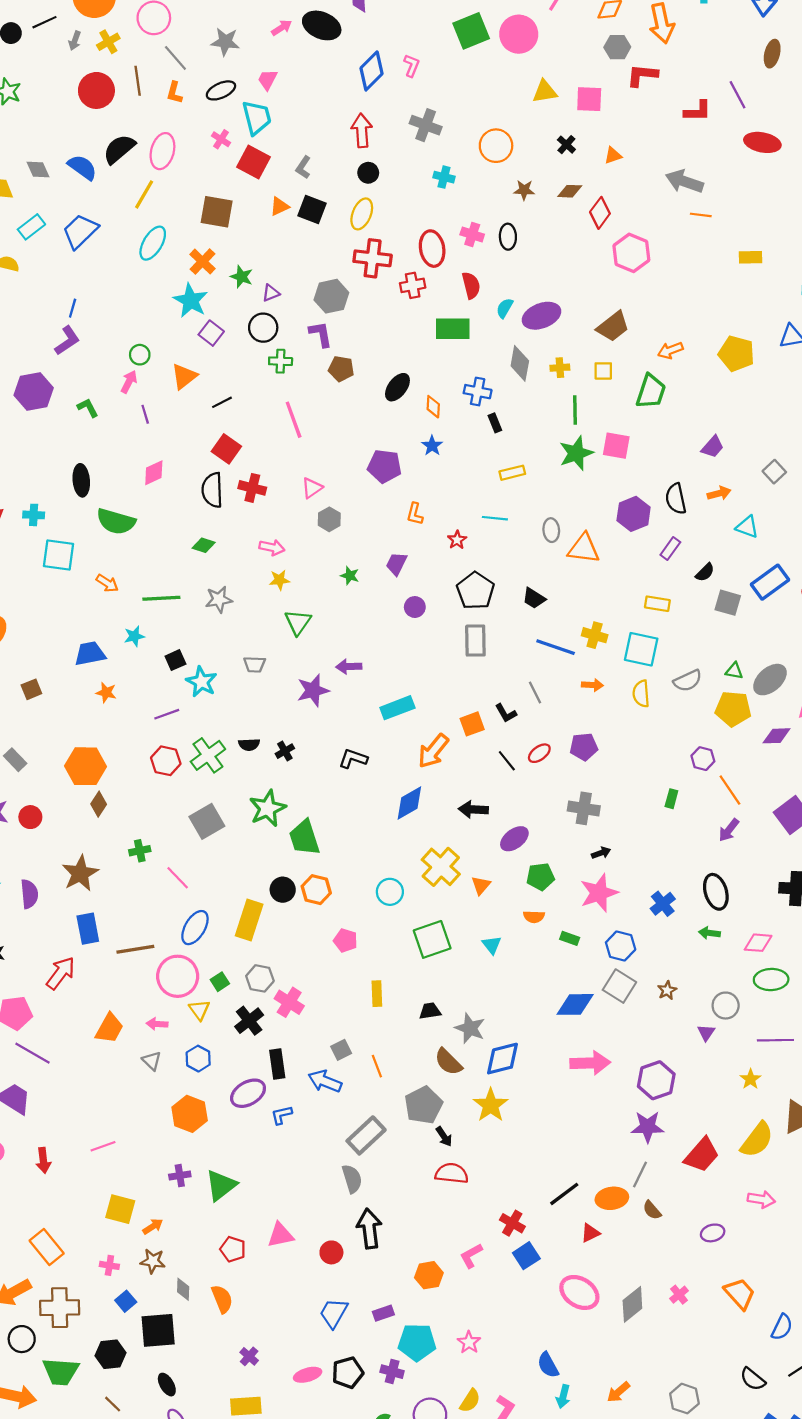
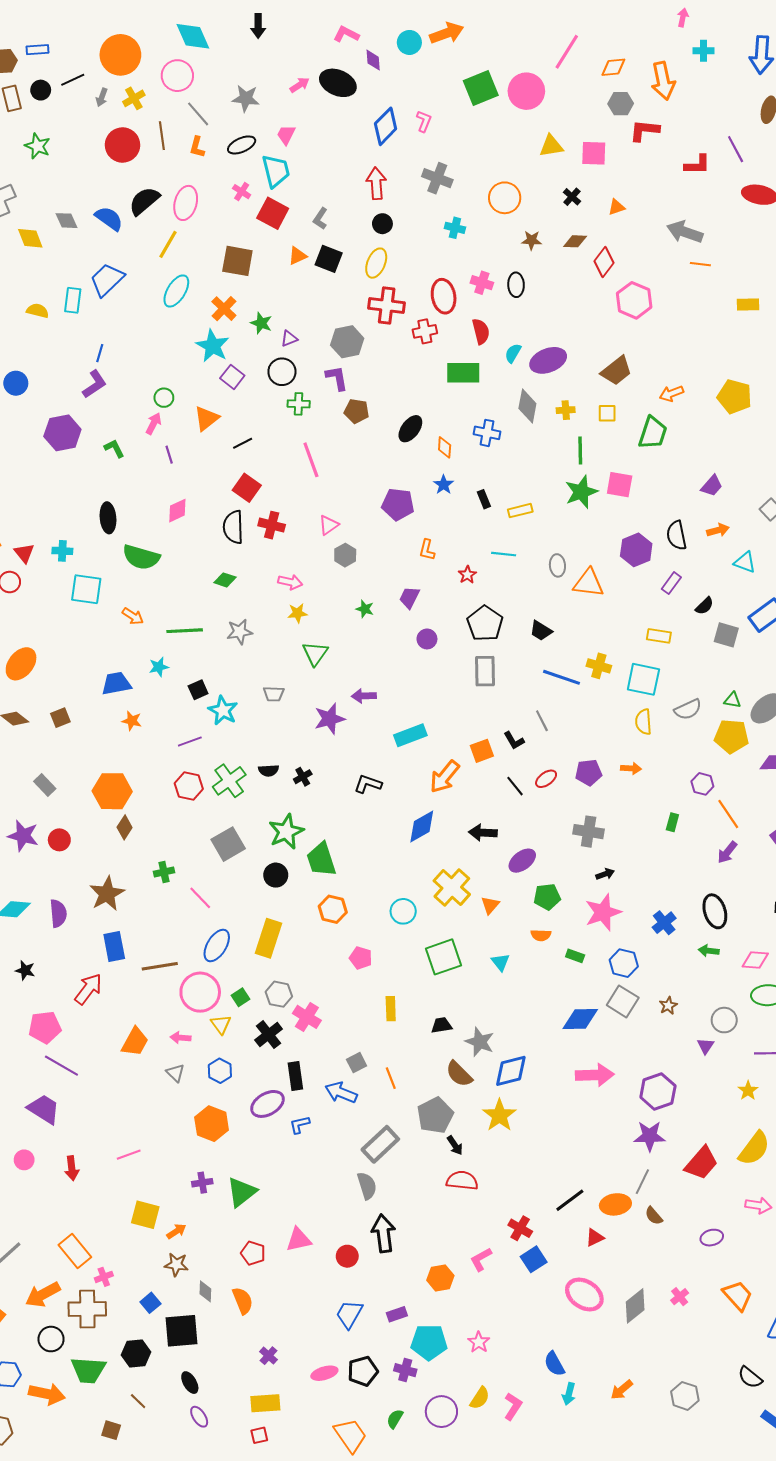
cyan rectangle: (31, 227) -> (73, 300), moved, turned -45
black rectangle: (495, 423) -> (484, 499), moved
orange arrow: (592, 685) -> (631, 768), moved
black circle: (283, 890) -> (276, 875), moved
pink cross: (109, 1265) -> (104, 1277), moved, turned -30

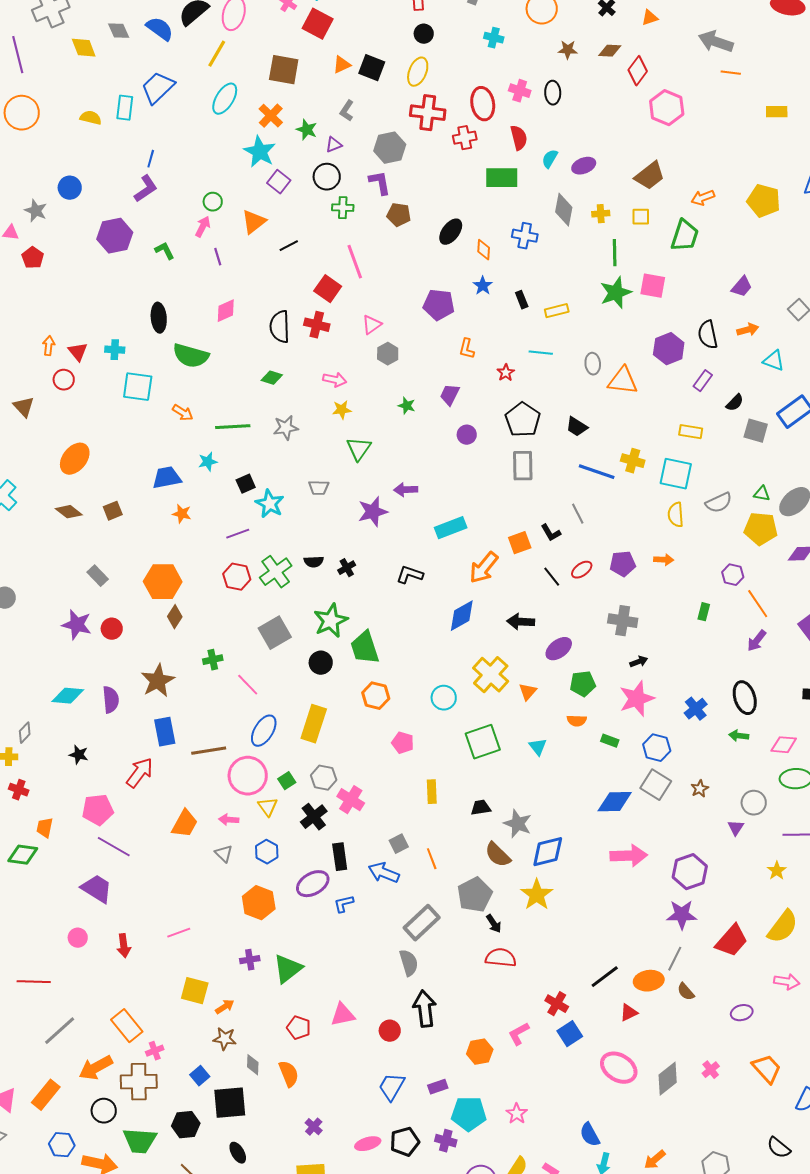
gray L-shape: (320, 219) -> (347, 111), moved
purple ellipse: (548, 360) -> (584, 166), size x0.7
red square: (247, 488) -> (328, 289), moved

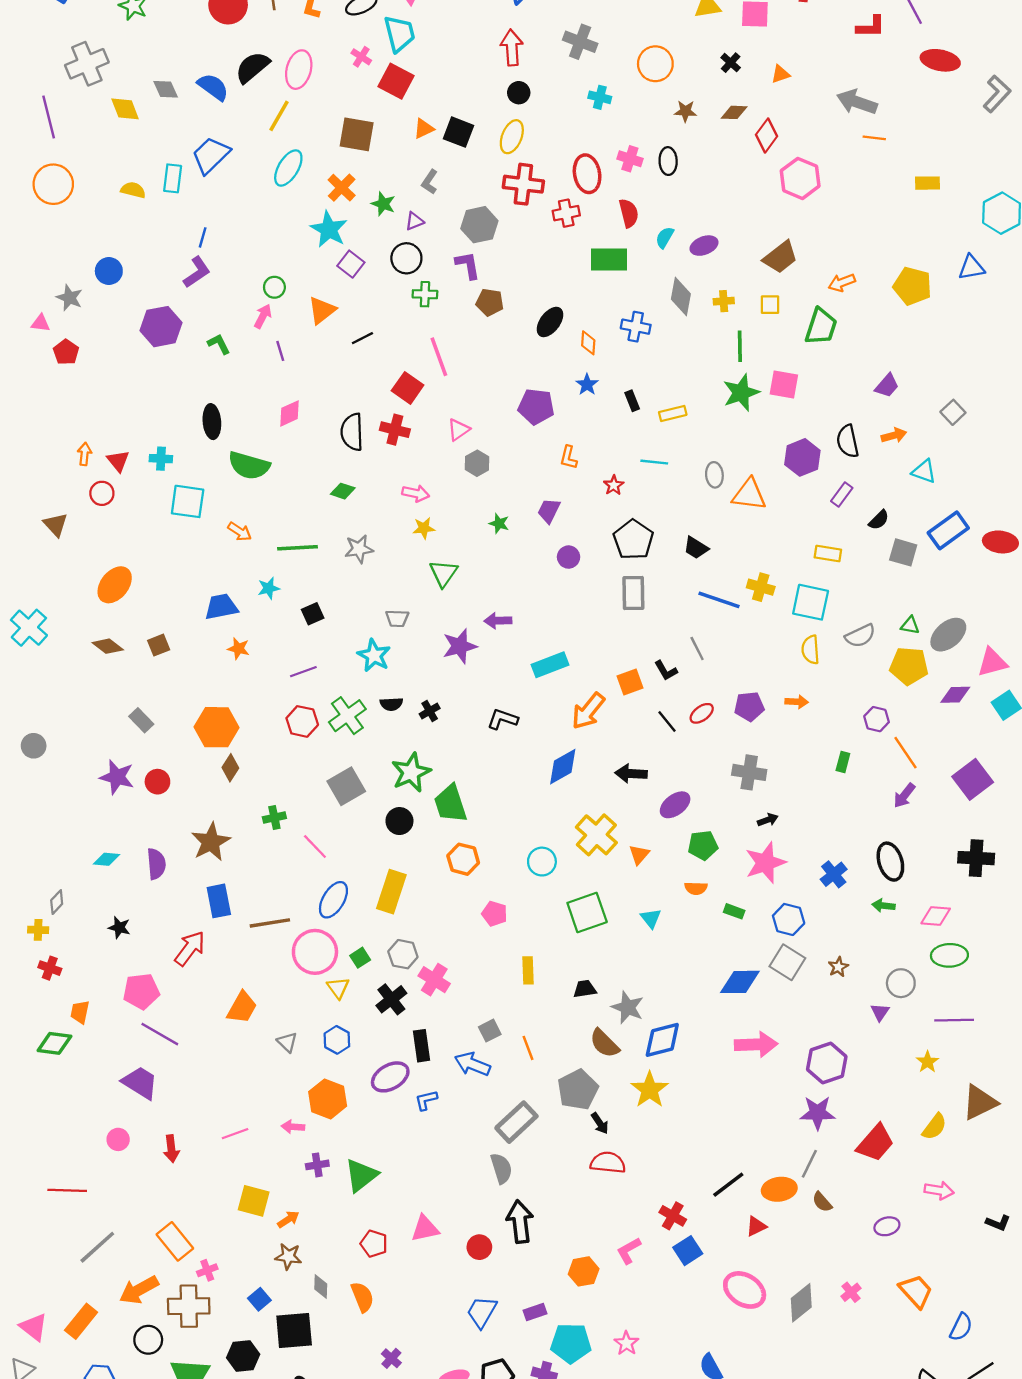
cyan star: (270, 504) -> (374, 655), moved
cyan diamond: (68, 696) -> (107, 859), size x0.7
pink arrow: (229, 820) -> (293, 1127), moved
yellow semicircle: (783, 927) -> (934, 1127), size x0.7

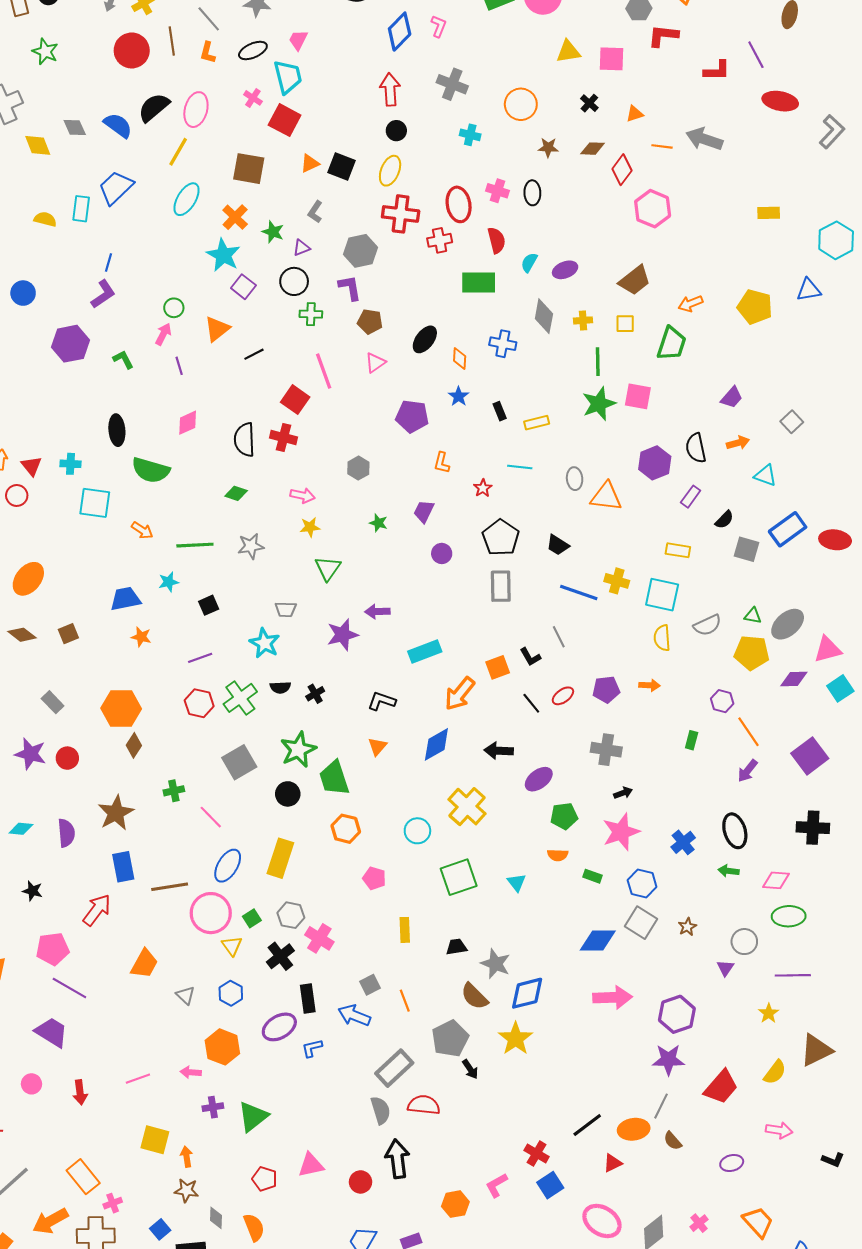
orange line: (874, 138) -> (662, 146), moved
pink triangle: (459, 430) -> (375, 363), moved
orange triangle: (639, 855) -> (377, 746), moved
red semicircle: (608, 1163) -> (424, 1105), moved
orange arrow: (288, 1219) -> (187, 1157), turned -66

